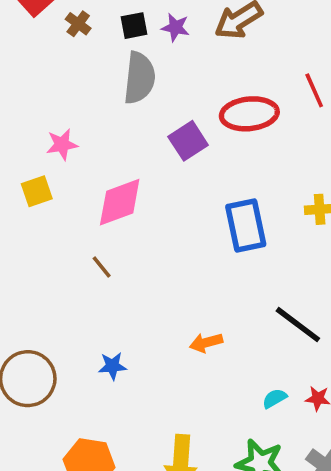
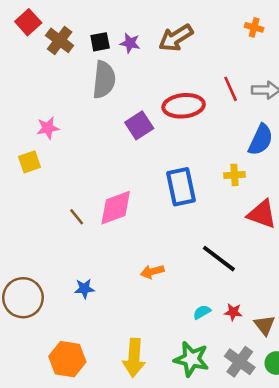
brown cross: (78, 24) -> (60, 40), size x1.5
pink diamond: (120, 202) -> (116, 208), moved

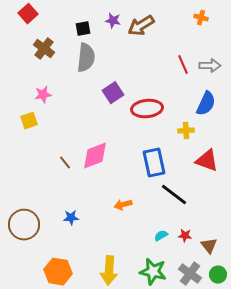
brown cross: (60, 40) -> (44, 49), moved
purple star: (130, 43) -> (113, 21), moved
red ellipse: (184, 106) -> (147, 109), moved
blue rectangle: (181, 187) -> (154, 163), moved

